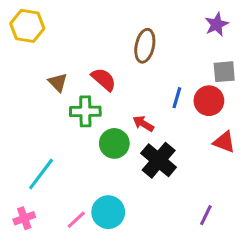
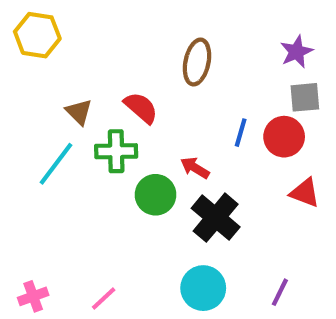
purple star: (217, 24) -> (297, 52), moved
cyan line: (41, 174) -> (56, 164), moved
cyan circle: (108, 212) -> (203, 288), moved

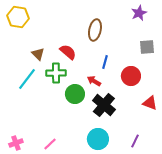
purple star: (297, 52) -> (139, 13), moved
blue line: (241, 133) -> (105, 62), moved
red circle: (284, 137) -> (131, 76), moved
red triangle: (305, 193) -> (150, 103), moved

